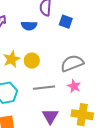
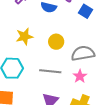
yellow circle: (32, 61) -> (56, 42), moved

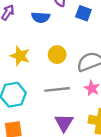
yellow star: (24, 36) -> (20, 56), turned -30

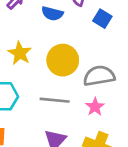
yellow circle: (57, 55) -> (63, 60), size x1.5

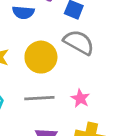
gray semicircle: (99, 76) -> (79, 42), moved, turned 48

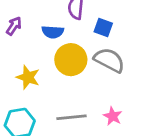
yellow circle: (41, 57) -> (71, 60), moved

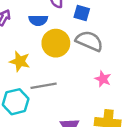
pink star: (113, 116) -> (103, 79), moved
gray line: (72, 117) -> (44, 86), moved

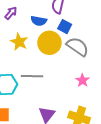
blue square: (82, 13) -> (65, 27), moved
yellow star: (20, 61) -> (19, 42), moved

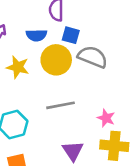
gray line: (32, 76) -> (61, 105), moved
pink star: (82, 80) -> (106, 118), moved

